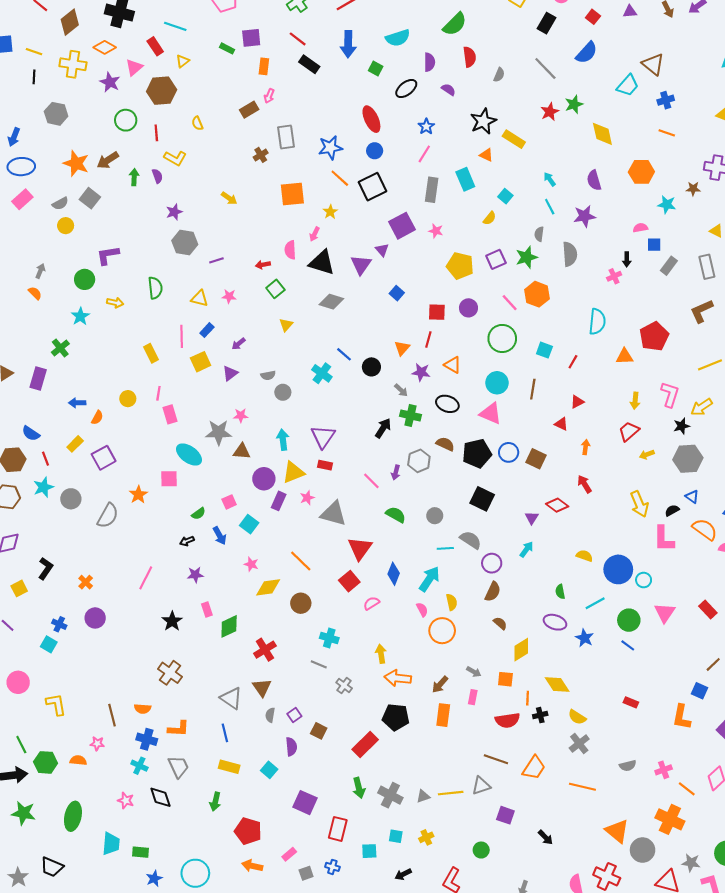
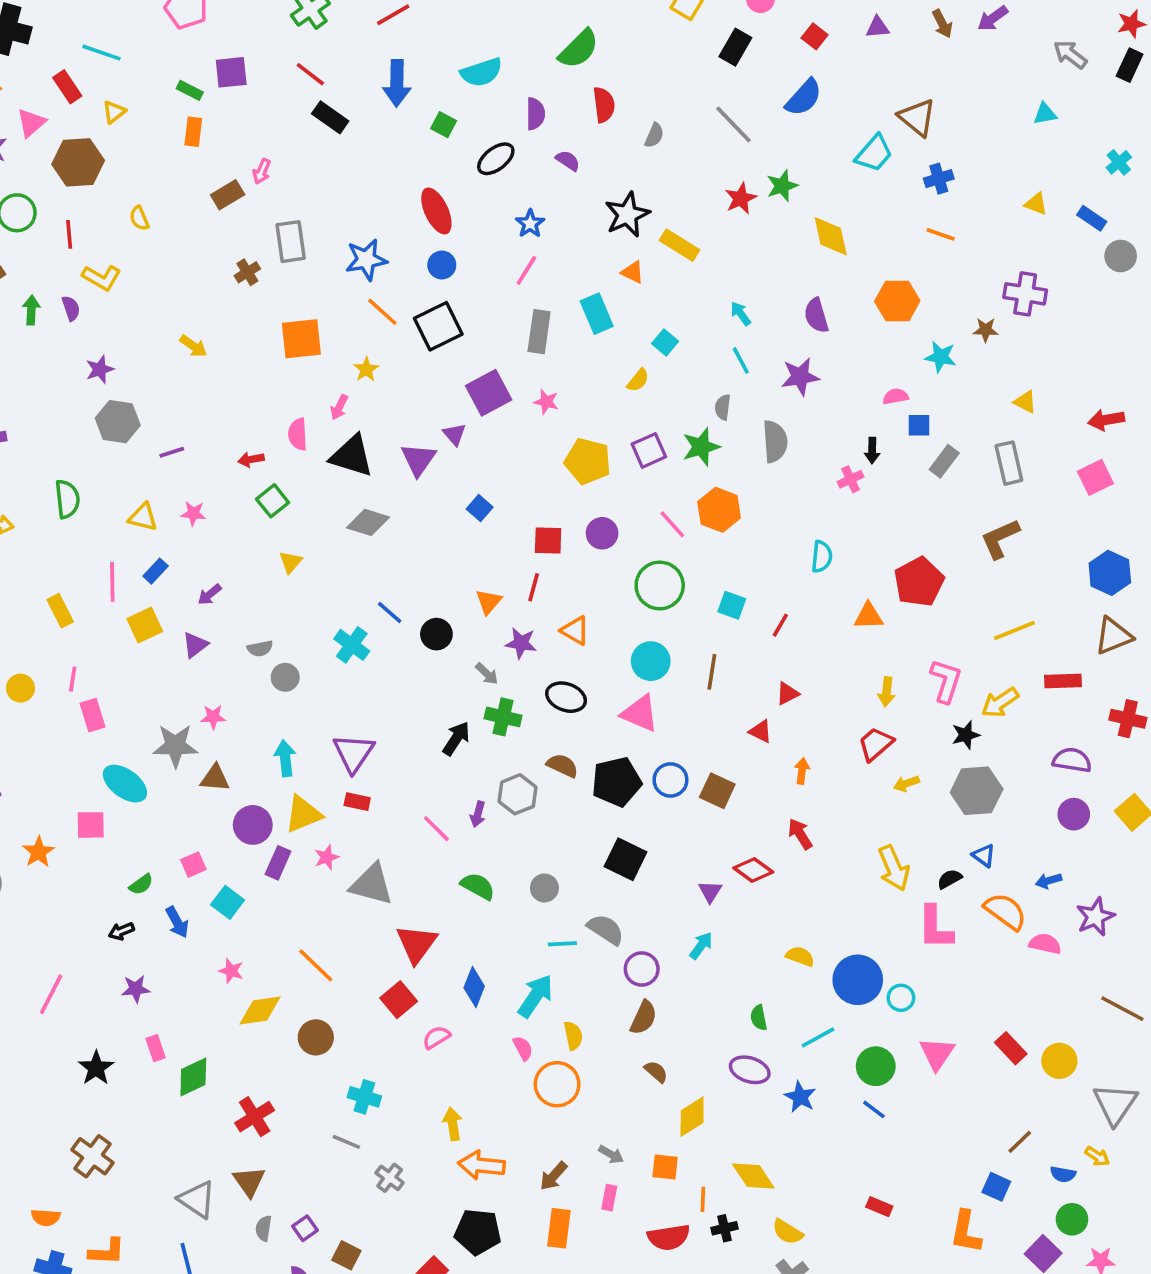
orange rectangle: (264, 66) -> (193, 132), moved
cyan semicircle: (597, 322) -> (822, 557), size x0.7

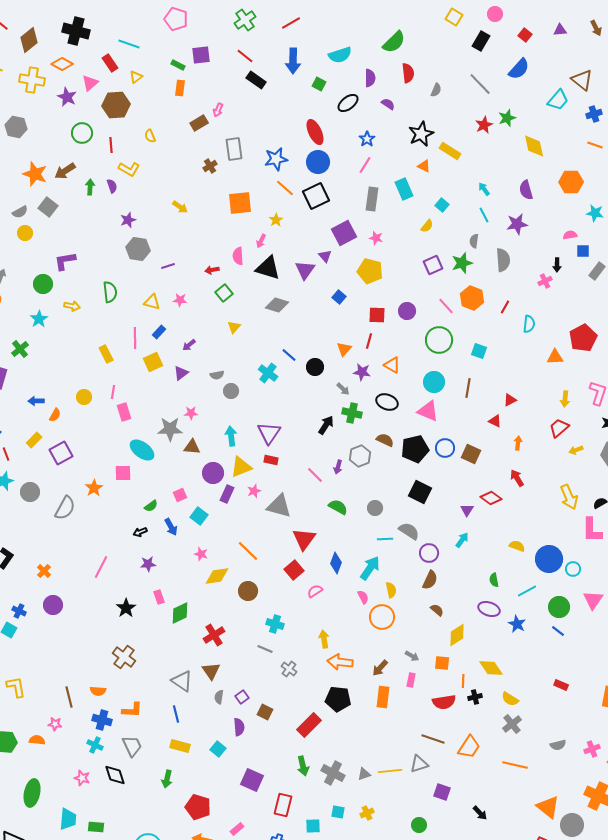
blue circle: (442, 265) -> (318, 162), size x1.5
yellow pentagon: (588, 461) -> (370, 271), moved
red line: (780, 625) -> (505, 307), moved

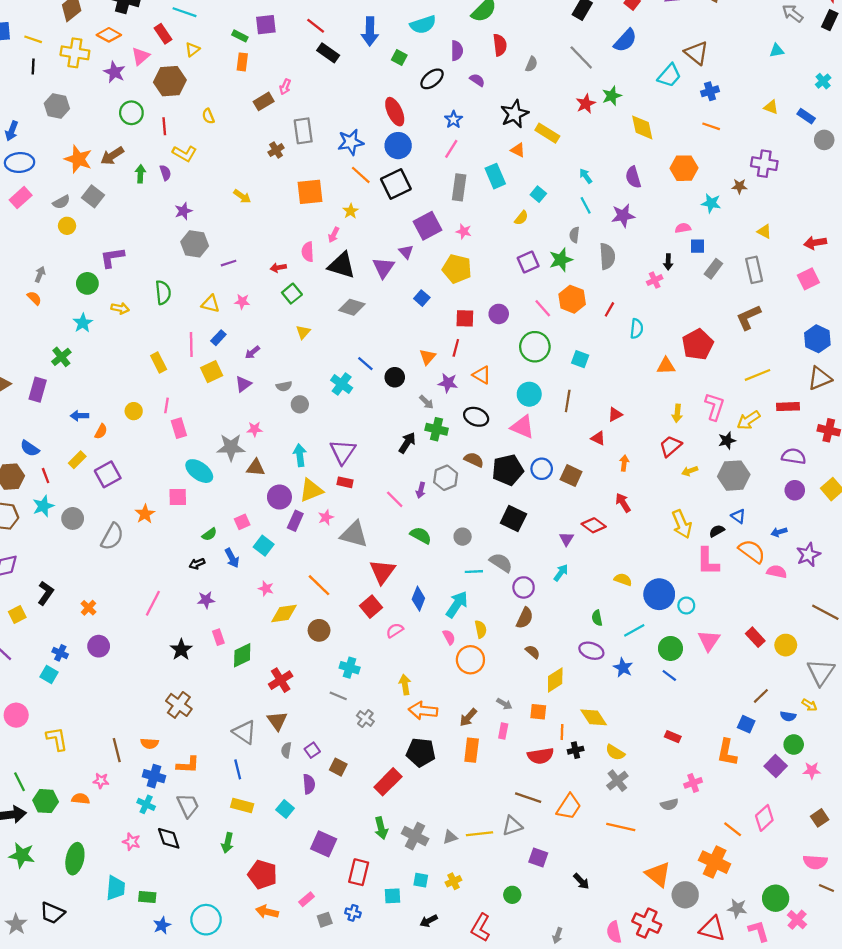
pink cross: (592, 749) -> (693, 783), moved

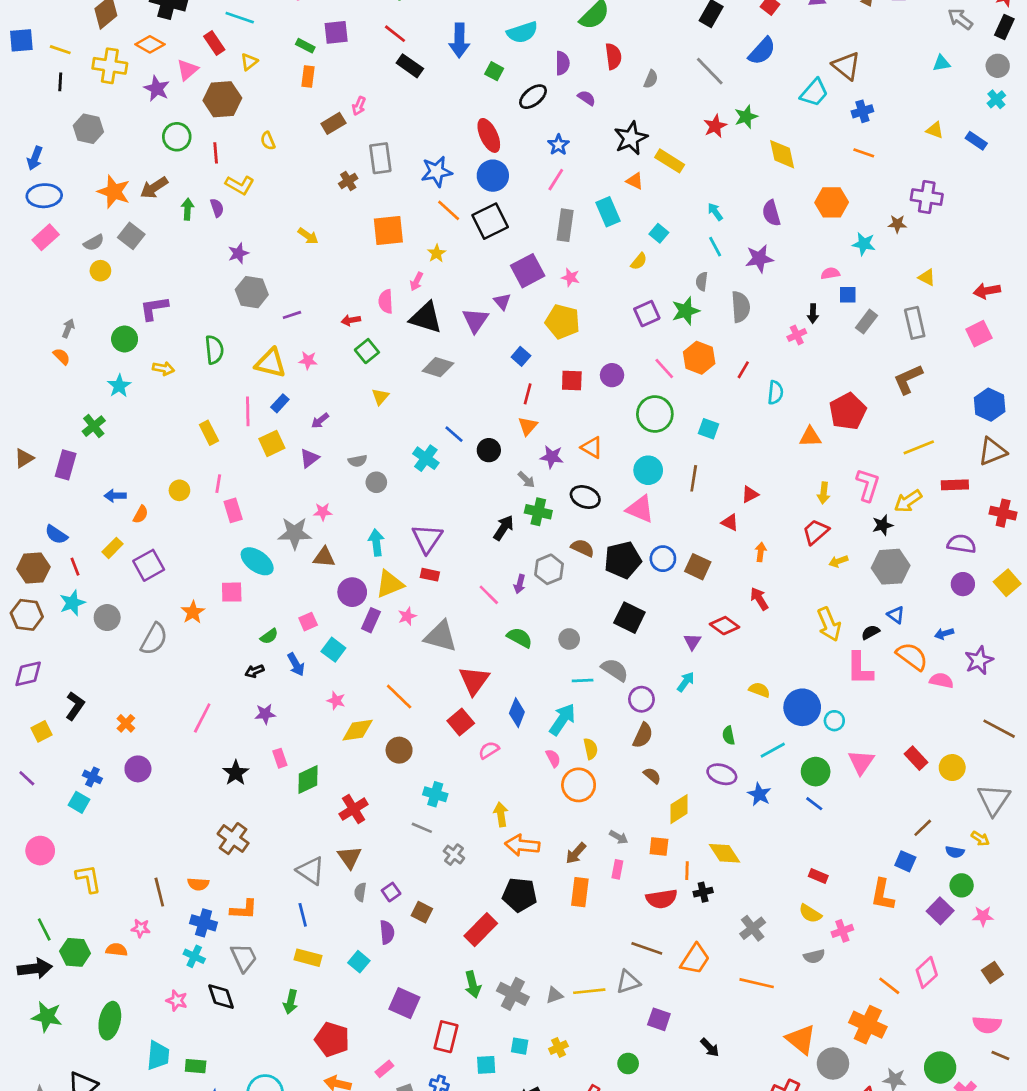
gray circle: (824, 140) -> (998, 66), moved
yellow triangle: (211, 304) -> (271, 363), size x1.4
red line: (456, 348) -> (528, 394), moved
yellow semicircle: (615, 752) -> (810, 914), moved

